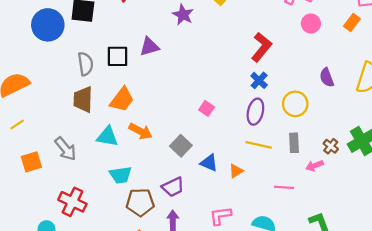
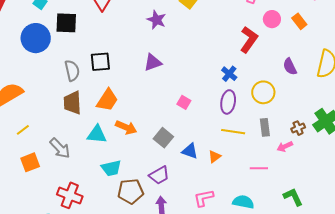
orange rectangle: (352, 22) -> (299, 21), moved, turned -70
purple triangle: (149, 47) -> (153, 62), moved
red L-shape: (262, 47) -> (249, 40), moved
yellow line: (17, 124) -> (23, 130), moved
brown cross: (331, 146) -> (298, 128), turned 32

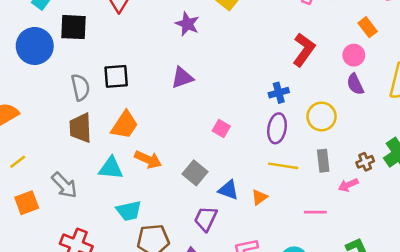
pink circle: (272, 19) -> (354, 55), moved
blue cross: (229, 74) -> (279, 93), turned 35
purple trapezoid: (159, 175) -> (206, 219), moved, turned 145

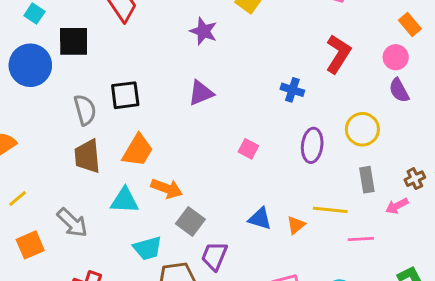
blue cross: (279, 93) -> (292, 90), moved, turned 36
yellow line: (283, 166) -> (330, 210), moved
gray square: (195, 173) -> (190, 222), moved
purple trapezoid: (206, 219) -> (214, 256), moved

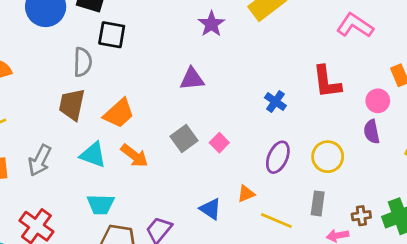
red L-shape: (338, 54) -> (327, 82), turned 123
black square: (125, 95) -> (112, 35), moved
gray square: (190, 222) -> (184, 139), moved
gray arrow: (72, 223) -> (40, 160), turned 56
orange triangle: (296, 225) -> (246, 194), moved

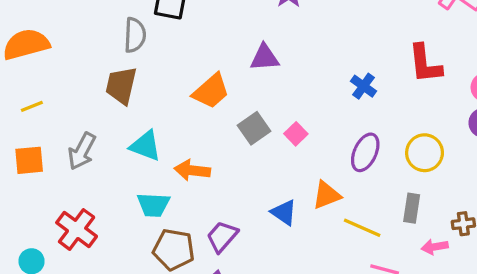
orange trapezoid: (119, 113) -> (211, 91), moved
orange arrow: (134, 156) -> (192, 170), moved, turned 148
orange triangle: (246, 194) -> (327, 195), size x1.4

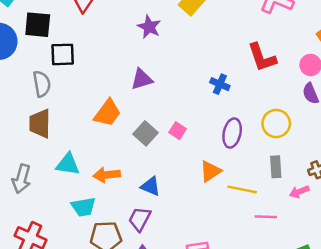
blue triangle: (284, 213) -> (151, 186), moved

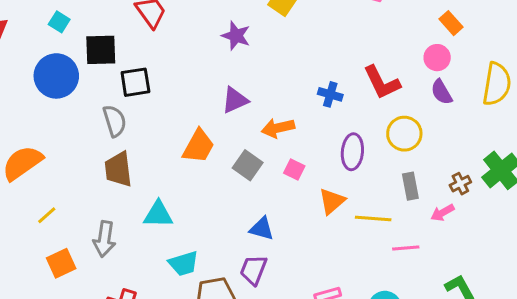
red L-shape: (262, 57) -> (382, 82), moved
pink square: (178, 131) -> (294, 169), moved
orange arrow: (107, 175) -> (278, 128), moved

